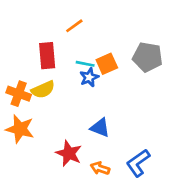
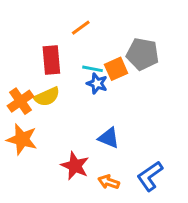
gray pentagon: (148, 57) -> (143, 54), moved
blue star: (89, 77) -> (97, 83), turned -30
orange cross: (19, 94) -> (21, 101), turned 35

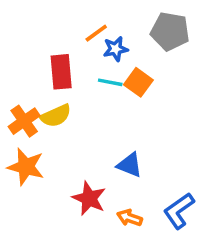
gray pentagon: (143, 54) -> (170, 31), moved
orange square: (116, 69) -> (138, 82), turned -30
blue star: (97, 83) -> (116, 49), moved, turned -30

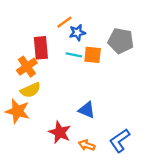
gray pentagon: (170, 31) -> (121, 41), moved
orange square: (138, 82) -> (93, 55), turned -30
yellow semicircle: (56, 116) -> (30, 90), moved
orange cross: (24, 121) -> (27, 67), moved

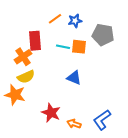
blue star: (77, 33) -> (75, 21), moved
blue triangle: (87, 110) -> (74, 78), moved

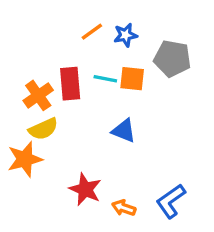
red rectangle: (35, 41) -> (70, 84), moved
orange star: (15, 95) -> (25, 159), turned -30

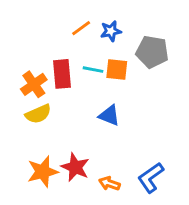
orange star: (25, 159) -> (43, 172), moved

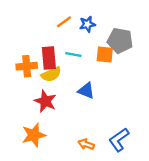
orange square: (117, 70) -> (105, 55), moved
orange cross: (34, 84) -> (27, 66), turned 30
yellow semicircle: (38, 114) -> (51, 74), moved
red star: (75, 167) -> (45, 101), moved

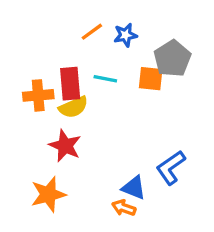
gray pentagon: (120, 41) -> (172, 59), turned 30
blue triangle: (86, 91) -> (134, 188), moved
blue L-shape: (119, 140) -> (171, 168), moved

